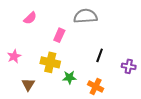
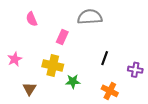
pink semicircle: (30, 18) -> (32, 19), turned 112
orange cross: (96, 86) -> (110, 91), moved

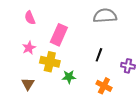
gray semicircle: (90, 17) -> (105, 16), moved
pink rectangle: (62, 37) -> (59, 35), size x1.5
pink star: (15, 59) -> (29, 48), moved

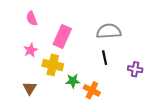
gray semicircle: (105, 16) -> (109, 31), moved
black line: (99, 55) -> (105, 58), turned -32
orange cross: (104, 86) -> (92, 90), moved

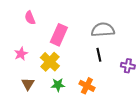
pink star: (31, 50) -> (21, 54), moved
yellow cross: (53, 65) -> (50, 62), turned 30
green star: (73, 81) -> (58, 85), moved

